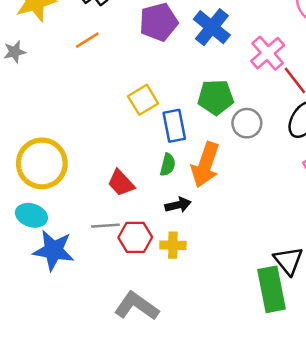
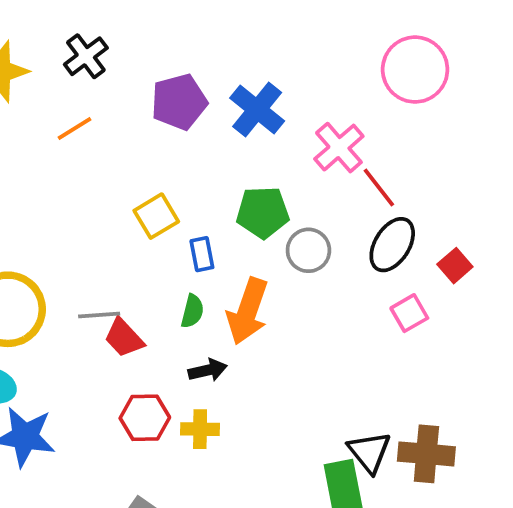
blue rectangle: (174, 126) -> (202, 254), size x0.7
gray line: (105, 226) -> (99, 315), moved

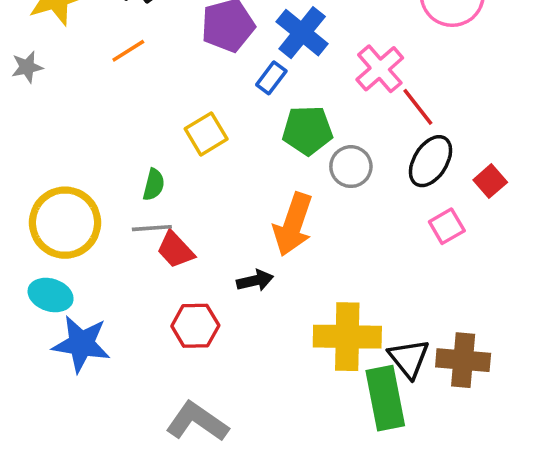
blue rectangle: (202, 254) -> (271, 78), moved, turned 48
green semicircle: (192, 311) -> (154, 185), moved
yellow cross: (200, 429) -> (347, 337), moved, size x1.8

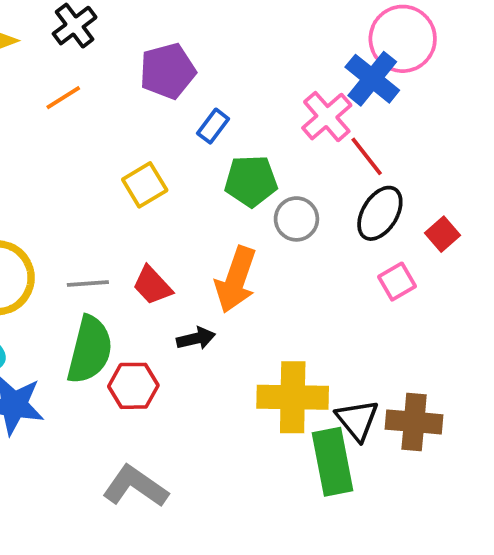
blue cross: (302, 33) -> (372, 79), moved
green semicircle: (154, 185) -> (90, 350), moved, size x2.0
red trapezoid: (175, 250) -> (152, 285), moved

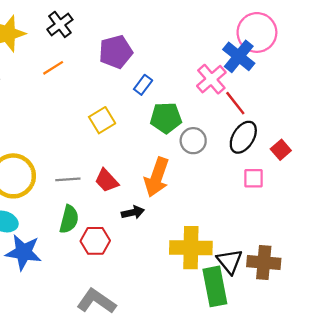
pink square: (397, 282) -> (254, 178), turned 30
green semicircle: (90, 350) -> (69, 219), size x0.7

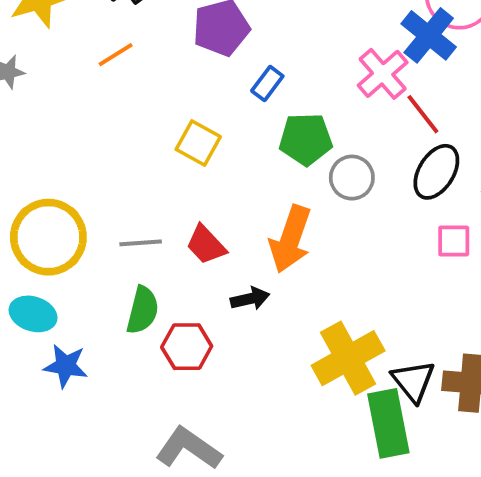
yellow square: (102, 120) -> (198, 143), turned -30
yellow cross: (191, 248) -> (348, 358), turned -30
blue star: (23, 252) -> (66, 366), size x0.7

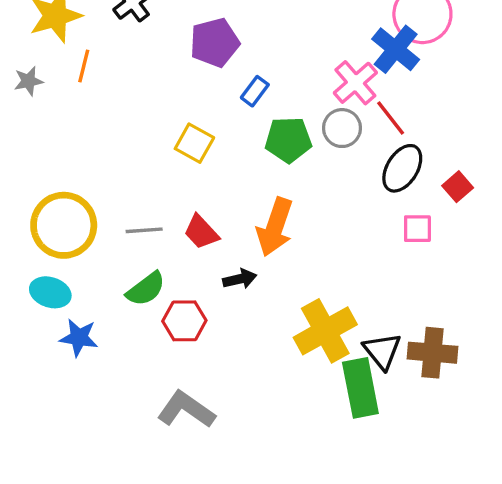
orange line: (116, 55) -> (84, 66), moved, turned -44
gray circle: (352, 178) -> (342, 128), moved
green semicircle: (143, 310) -> (146, 289), turned 39

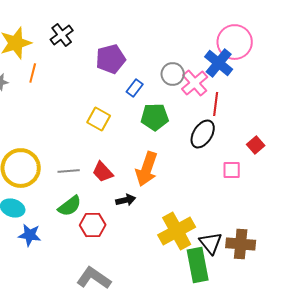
red line: (391, 118) -> (216, 104), turned 45
gray circle: (342, 128) -> (173, 74), moved
black ellipse: (402, 168) -> (203, 134), moved

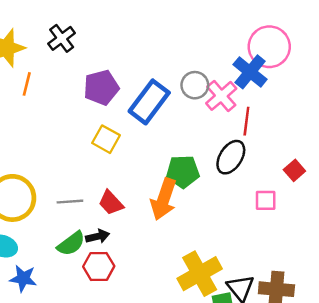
purple pentagon: (111, 59) -> (101, 88), moved
blue rectangle: (135, 88) -> (149, 102), size x2.0
green pentagon: (155, 117) -> (183, 172), moved
black arrow: (126, 200) -> (98, 236), moved

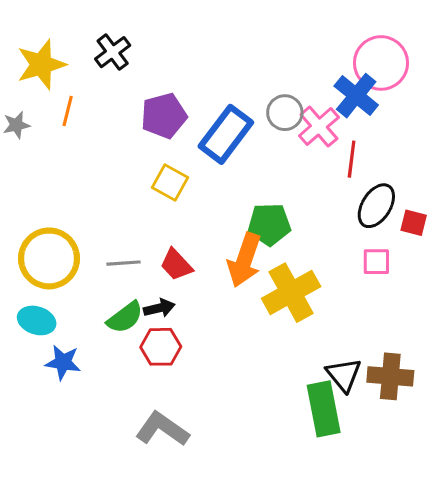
black ellipse: (231, 157) -> (376, 206), moved
red square: (294, 170) -> (414, 223), turned -35
yellow cross: (200, 274) -> (291, 293), moved

